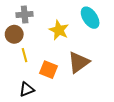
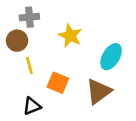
cyan ellipse: (90, 18) -> (111, 57), moved, turned 65
brown triangle: (79, 62) -> (99, 91), moved

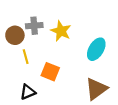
gray cross: (29, 17) -> (34, 26), moved
brown triangle: (99, 91) -> (96, 89), moved

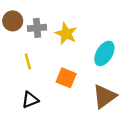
brown circle: (15, 35) -> (13, 21), moved
orange square: (50, 72) -> (66, 78), moved

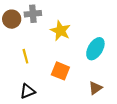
gray cross: (37, 28) -> (33, 14), moved
brown triangle: (104, 96) -> (95, 88), size x0.6

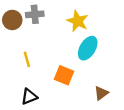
yellow star: (60, 31) -> (78, 21), moved
cyan ellipse: (95, 49) -> (88, 48), moved

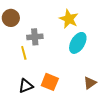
gray cross: (35, 14) -> (35, 37), moved
orange square: (64, 75) -> (50, 82), moved

